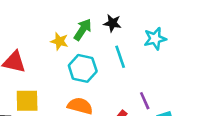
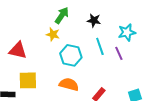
green arrow: (83, 30) -> (62, 15), moved
purple line: (145, 101) -> (119, 53), moved

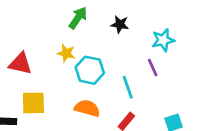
yellow star: (53, 34) -> (66, 53), moved
cyan line: (100, 46) -> (128, 87), moved

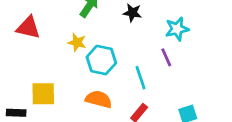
red triangle: (20, 64) -> (28, 28), moved

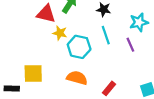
red triangle: (28, 28) -> (46, 14), moved
cyan line: (141, 78) -> (106, 35), moved

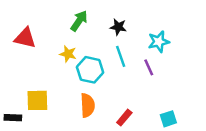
red triangle: (46, 14) -> (25, 38), moved
orange semicircle: (77, 78) -> (88, 105), turned 72

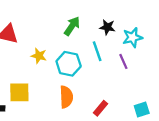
green arrow: (79, 21) -> (72, 26), moved
black star: (118, 27) -> (107, 27), moved
yellow star: (68, 54) -> (39, 56), moved

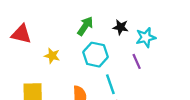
cyan line: (97, 51) -> (110, 84), moved
cyan hexagon: (69, 64) -> (95, 55), moved

